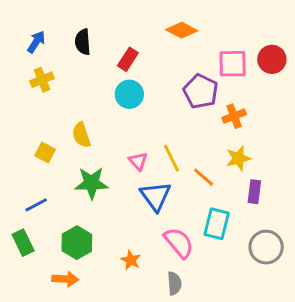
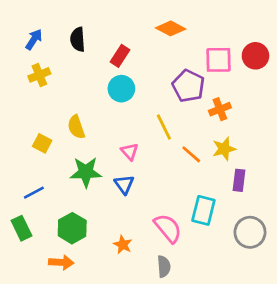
yellow line: (172, 158) -> (164, 127), moved
orange line: (204, 177) -> (191, 154), moved
blue triangle: (156, 196) -> (124, 184), moved, size x0.7

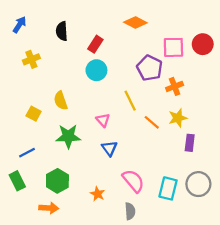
blue arrow: (34, 39) -> (19, 25), moved
blue triangle: (124, 184) -> (109, 148), moved
cyan rectangle: (203, 210) -> (168, 188), moved

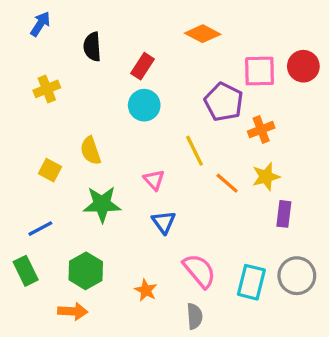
blue arrow: (19, 25) -> (40, 24), moved

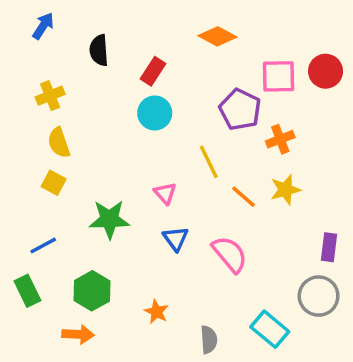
yellow semicircle: (91, 151) -> (59, 143), moved
purple rectangle: (284, 214) -> (329, 247), moved
pink semicircle: (199, 271) -> (230, 254), moved
cyan rectangle: (251, 282) -> (270, 329), moved, turned -64

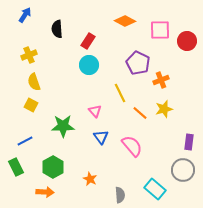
pink square: (278, 76) -> (160, 30), moved

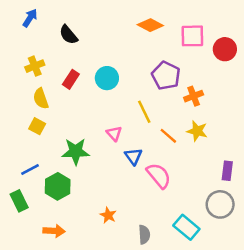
black semicircle: (57, 29) -> (68, 35), turned -36
red rectangle: (88, 41) -> (71, 79), moved
yellow star: (164, 109) -> (197, 131), turned 30
blue triangle: (101, 137) -> (133, 156), moved
green hexagon: (53, 167) -> (58, 186), moved

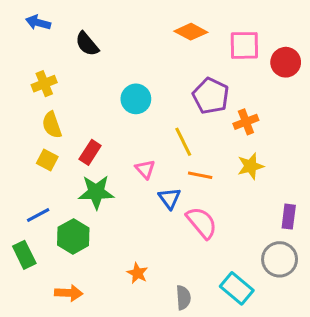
blue arrow: (30, 18) -> (38, 22), turned -108
red rectangle: (71, 79) -> (90, 152), moved
yellow star: (197, 131) -> (251, 166), turned -30
orange line: (168, 136) -> (200, 175), moved, turned -30

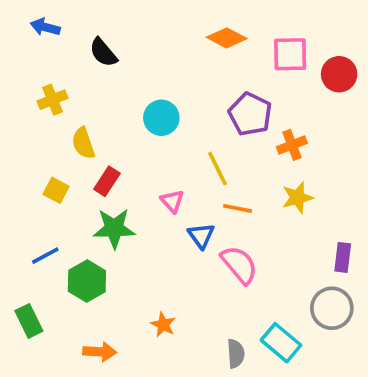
yellow semicircle: (52, 125) -> (83, 143), moved
green rectangle: (24, 255) -> (29, 321), moved
orange arrow: (69, 293) -> (100, 352), moved
gray semicircle: (183, 298) -> (236, 354), moved

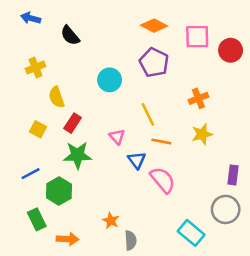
purple pentagon: (250, 114) -> (154, 63), moved
green rectangle: (29, 321) -> (37, 219), moved
gray semicircle: (236, 354) -> (131, 240), moved

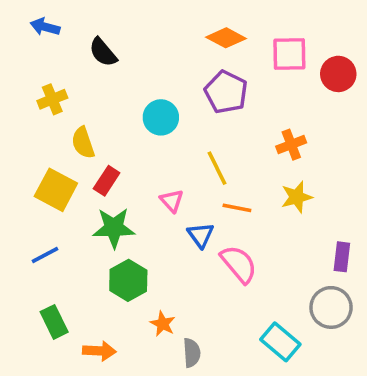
yellow square: (38, 129) -> (56, 190), size x1.6
green hexagon: (59, 191) -> (128, 280), moved

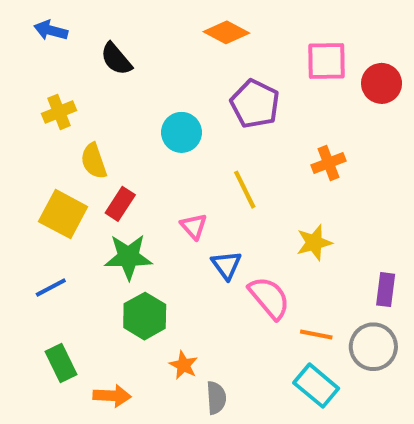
orange diamond: (226, 38) -> (226, 32), moved
yellow star: (297, 197) -> (314, 243), moved
orange line: (237, 208) -> (316, 334), moved

